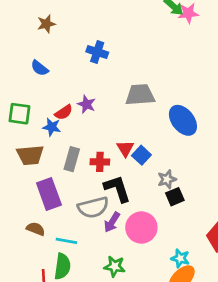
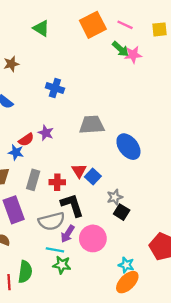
black square: (175, 197) -> (122, 212), turned -35
cyan line: (66, 241) -> (55, 250), moved
green star: (115, 266) -> (62, 265), moved

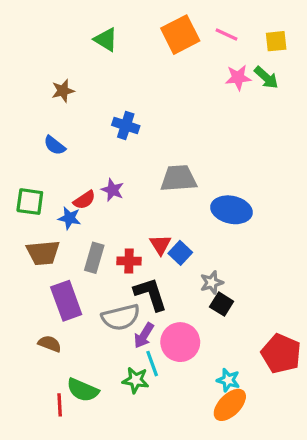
green arrow: (120, 49) -> (266, 78), moved
blue ellipse: (128, 147) -> (231, 210), turned -40
cyan line: (55, 250) -> (152, 364), moved, turned 60
green semicircle: (25, 272) -> (83, 390), turned 105

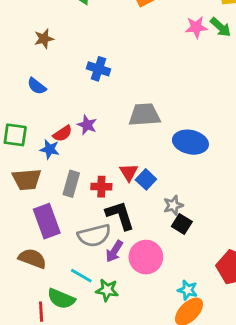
brown semicircle: (50, 344) -> (32, 258), size x1.4
cyan line: (152, 364) -> (81, 276), moved, turned -40

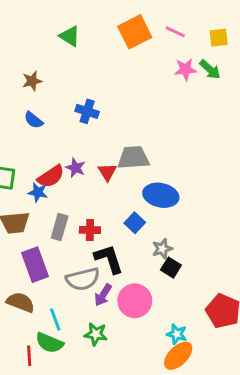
blue semicircle: (37, 86) -> (34, 120), moved
red semicircle: (63, 133) -> (51, 176), size x1.4
blue ellipse: (190, 142) -> (161, 195), moved
red triangle: (129, 172) -> (107, 172), moved
cyan line: (81, 276) -> (55, 320), moved, turned 40

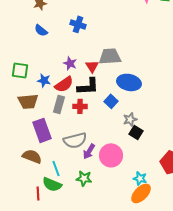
red semicircle: (51, 176) -> (64, 84), moved
black L-shape: (109, 259) -> (88, 86), moved, turned 105

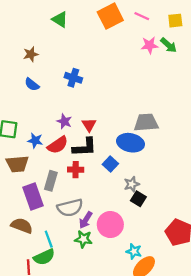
gray trapezoid: (110, 56) -> (146, 123), moved
gray rectangle: (59, 104) -> (51, 181), moved
green star: (84, 178) -> (83, 239), moved
cyan star: (140, 178) -> (134, 251), moved
green semicircle: (52, 184) -> (44, 257), turned -48

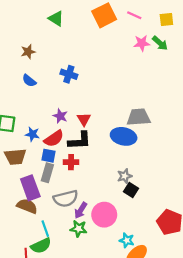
blue square: (110, 164) -> (48, 156), moved, turned -32
brown semicircle: (22, 226) -> (27, 206), moved

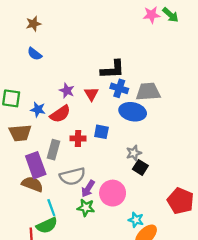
blue cross: (69, 74) -> (119, 88), moved
black L-shape: (80, 141) -> (113, 69), moved
blue square: (48, 156) -> (101, 132), moved

